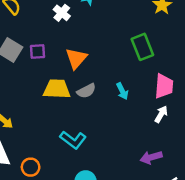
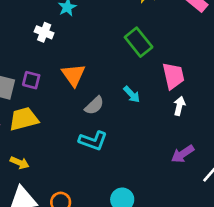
purple square: (37, 51) -> (31, 80), turned 35
yellow trapezoid: (57, 89) -> (24, 119), moved
cyan L-shape: (73, 140) -> (93, 141), moved

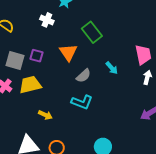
green rectangle: (139, 42) -> (92, 32), moved
yellow arrow: (20, 163) -> (45, 115), moved

